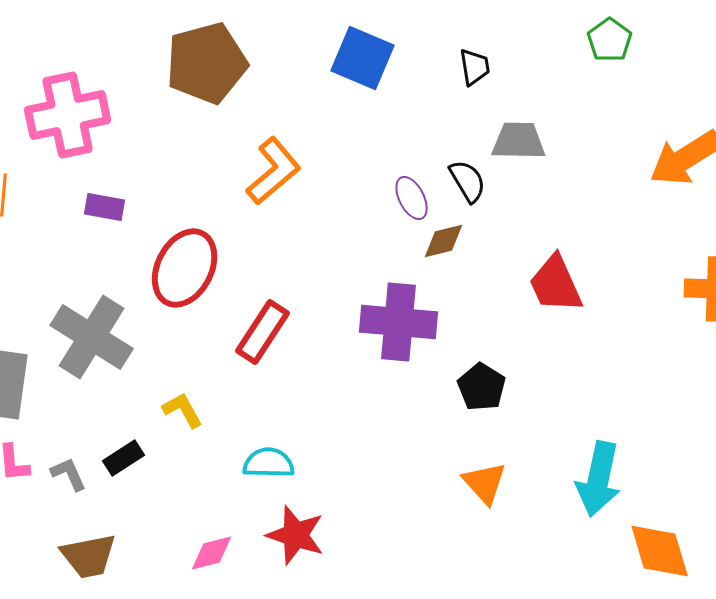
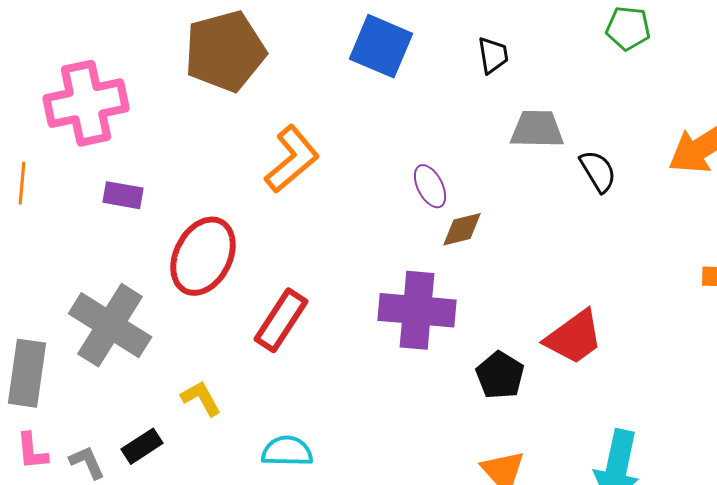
green pentagon: (610, 40) -> (628, 28), turned -30
black semicircle: (468, 181) -> (598, 171), moved
red trapezoid: (556, 284) -> (574, 337), moved, turned -102

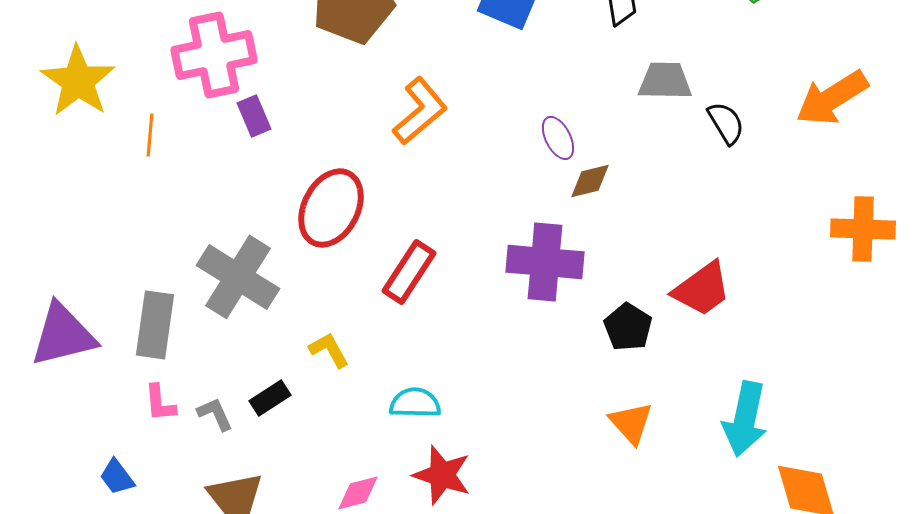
purple rectangle: (123, 195) -> (254, 116), moved, turned 57

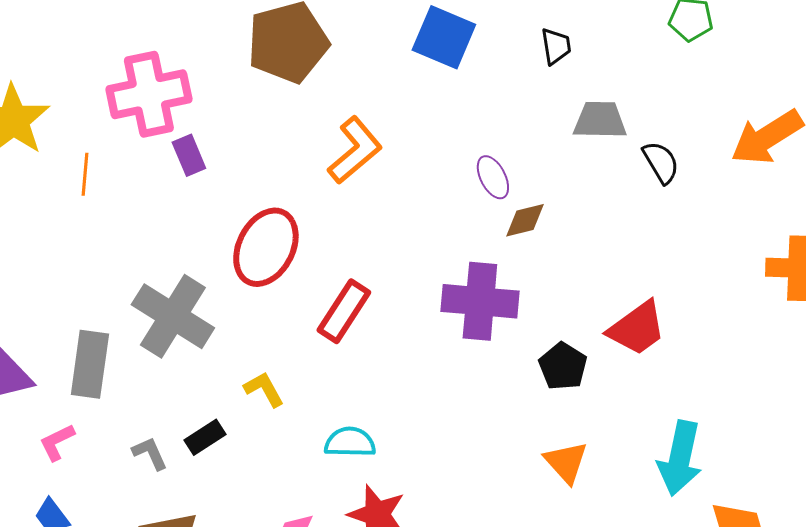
pink L-shape: (160, 403) -> (57, 442), moved, turned 69

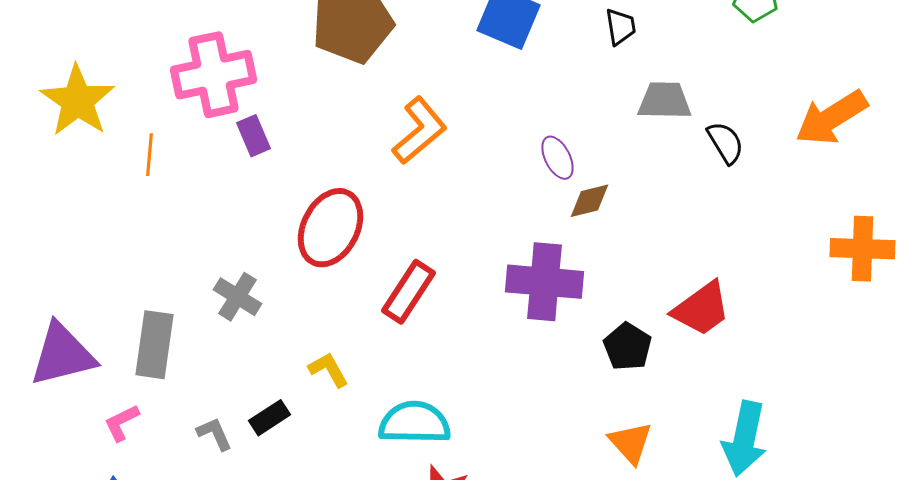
gray cross: (173, 316) -> (237, 297), size x0.6
cyan semicircle: (350, 442) -> (414, 423), size x1.4

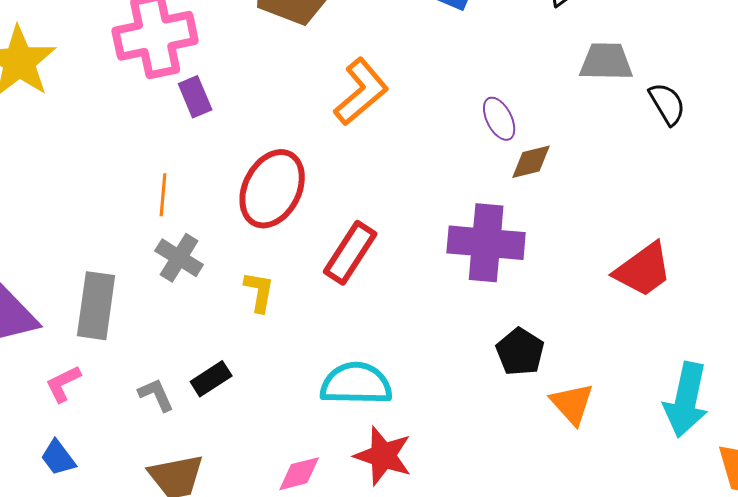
orange line: (149, 155) -> (163, 195), moved
black pentagon: (627, 347) -> (520, 352), moved
yellow L-shape: (328, 370) -> (259, 292), moved, turned 39

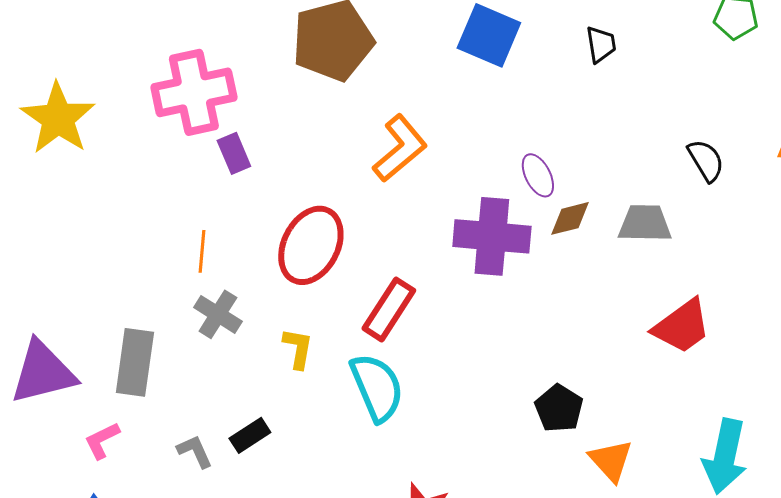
gray trapezoid: (606, 62) -> (645, 223), moved
purple cross: (486, 243) -> (492, 236), moved
cyan semicircle: (356, 384) -> (377, 387), moved, turned 66

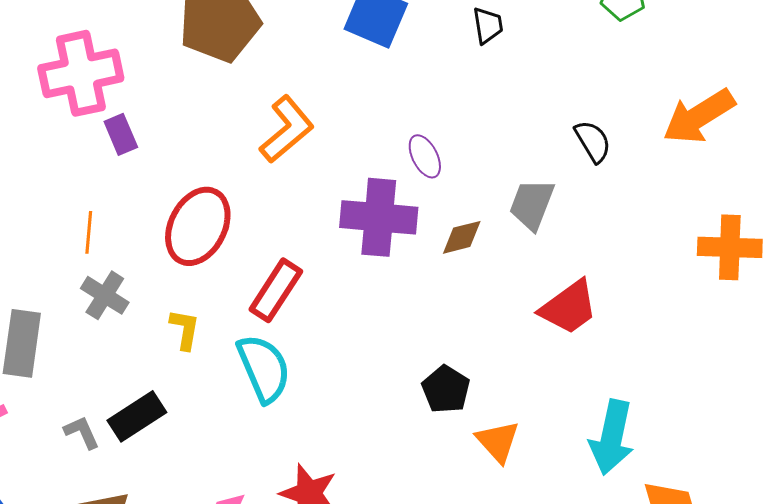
brown diamond: (570, 218) -> (462, 237), moved
gray trapezoid: (645, 223) -> (532, 204), turned -70
black rectangle: (250, 435) -> (137, 416), size x1.4

